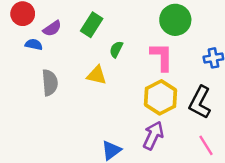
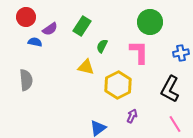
gray semicircle: (50, 83) -> (26, 80), moved
yellow hexagon: (161, 97) -> (118, 85), moved
purple arrow: (153, 136) -> (132, 116), size x0.6

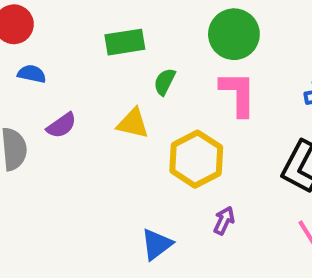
green circle: (150, 22) -> (234, 34), moved
green rectangle: (82, 26) -> (125, 42), turned 48
purple semicircle: (50, 29) -> (61, 125), moved

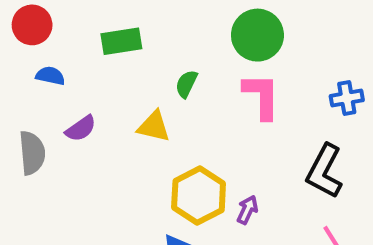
green rectangle: (125, 42) -> (121, 41), moved
yellow hexagon: (196, 159) -> (199, 196), moved
purple arrow: (224, 221) -> (247, 210), moved

